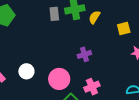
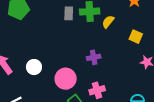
yellow square: (124, 29) -> (136, 37), turned 32

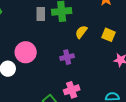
yellow semicircle: (108, 22) -> (81, 32), moved
pink circle: (66, 79) -> (26, 52), moved

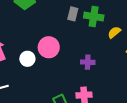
yellow semicircle: (81, 32) -> (114, 32), moved

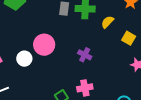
purple cross: (88, 62) -> (85, 55), turned 32

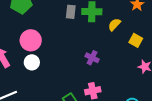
pink circle: (44, 45) -> (31, 40), moved

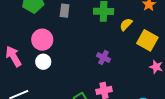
gray rectangle: (71, 12) -> (65, 11), moved
yellow square: (136, 40) -> (147, 40), size x1.5

